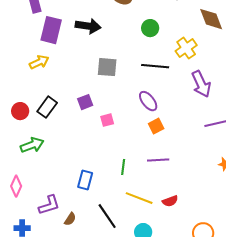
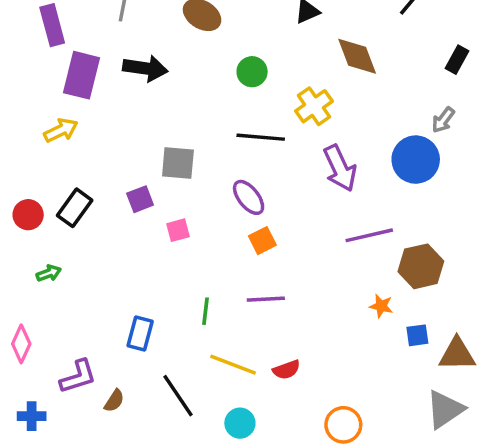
gray square: (107, 67) -> (178, 163), moved
green arrow: (32, 145) -> (49, 273), size x0.6

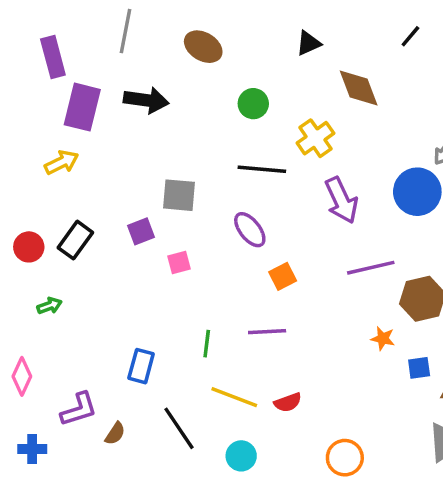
orange square: (262, 241) -> (283, 276), moved

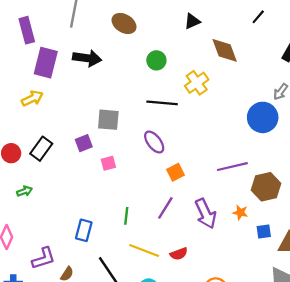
purple arrow: (341, 200) -> (206, 214), moved
purple line: (267, 332) -> (165, 208), turned -55

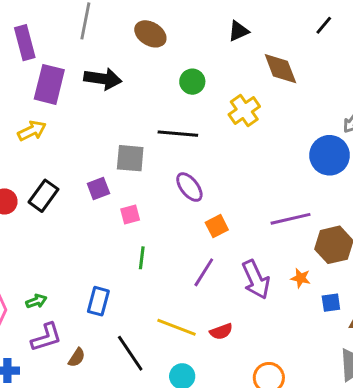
black line: (162, 103) -> (178, 134), moved
green arrow: (24, 191) -> (36, 301), moved
green line: (126, 216) -> (142, 258), moved

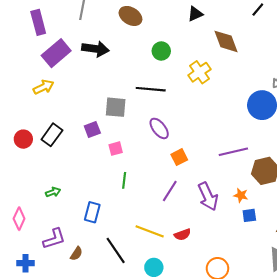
purple rectangle: (49, 84) -> (56, 53), turned 36
green arrow: (36, 301) -> (53, 192), moved
blue square: (331, 303) -> (249, 215), moved

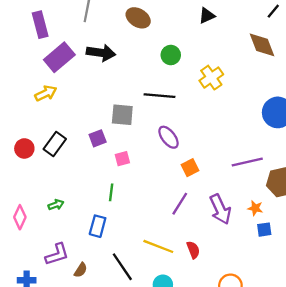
brown diamond: (226, 41) -> (262, 45), moved
green line: (124, 180) -> (111, 192), moved
pink diamond: (19, 219) -> (20, 217), moved
red semicircle: (182, 235) -> (193, 250), turned -91

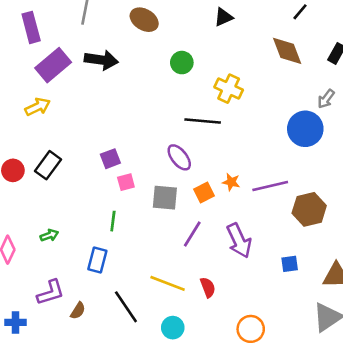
yellow cross: (211, 78) -> (229, 89), turned -30
black line: (159, 96) -> (203, 121), moved
gray square: (122, 115) -> (165, 198), moved
purple square: (98, 138) -> (110, 159), moved
orange star: (255, 208) -> (231, 182), moved

